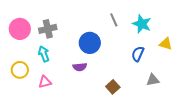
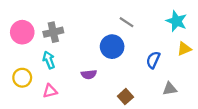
gray line: (114, 20) -> (127, 22), turned -32
cyan star: (142, 24) -> (176, 21), moved
blue circle: (90, 43) -> (112, 47), moved
yellow triangle: (166, 44) -> (184, 49), turned -40

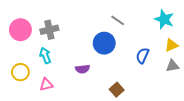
gray triangle: (170, 89) -> (172, 66), moved

